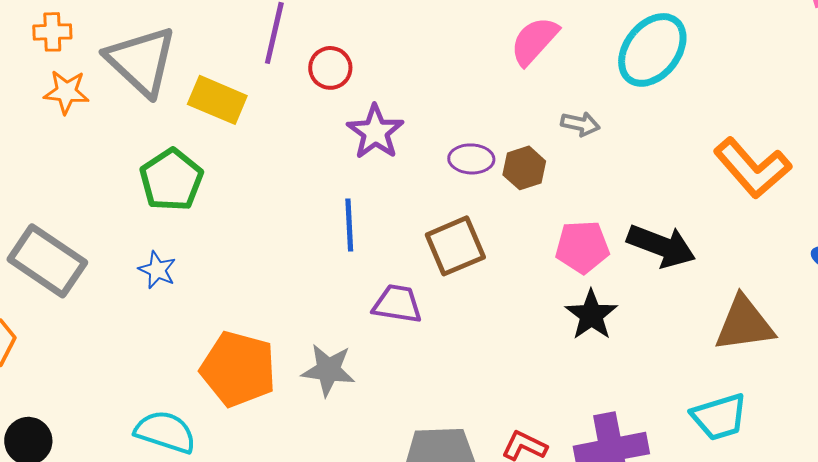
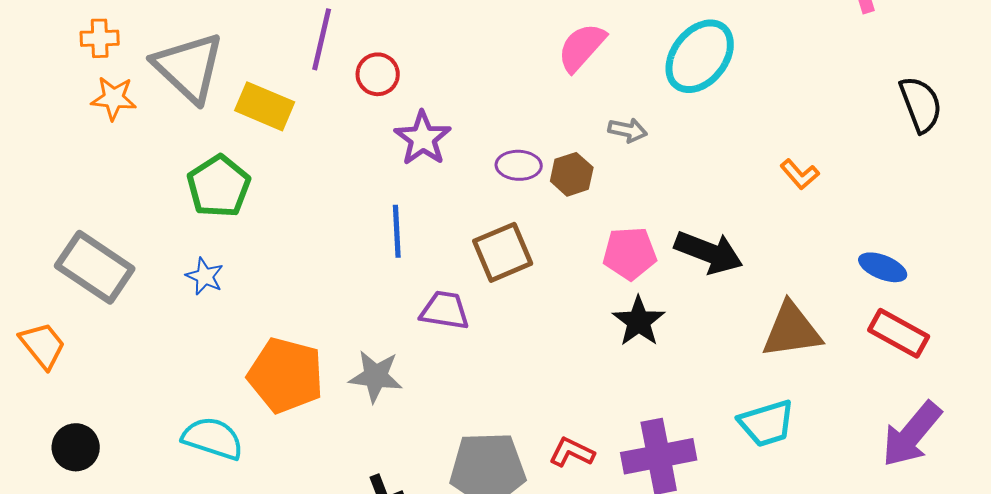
orange L-shape: (752, 168) -> (800, 174), size x0.5

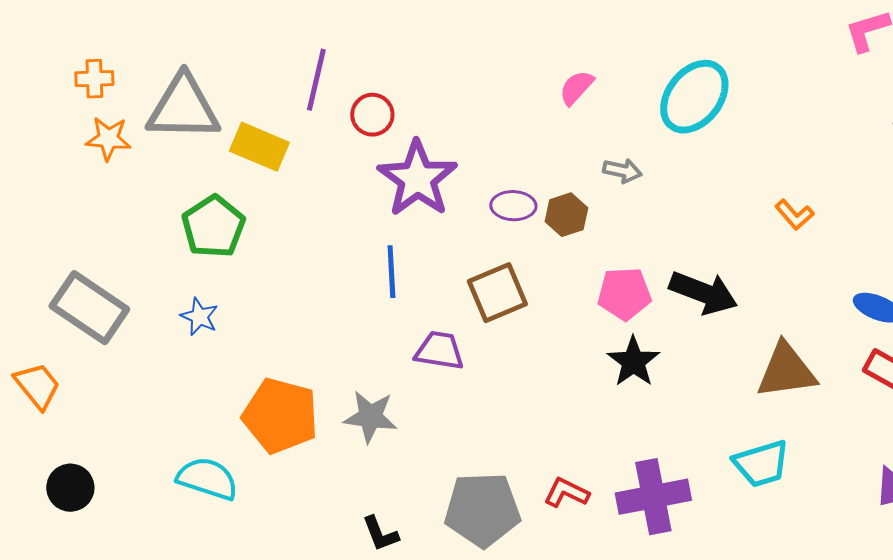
pink semicircle: (582, 47) -> (576, 88), size x0.7
gray triangle: (189, 67) -> (183, 108), turned -42
purple star: (423, 138) -> (417, 179), size x1.4

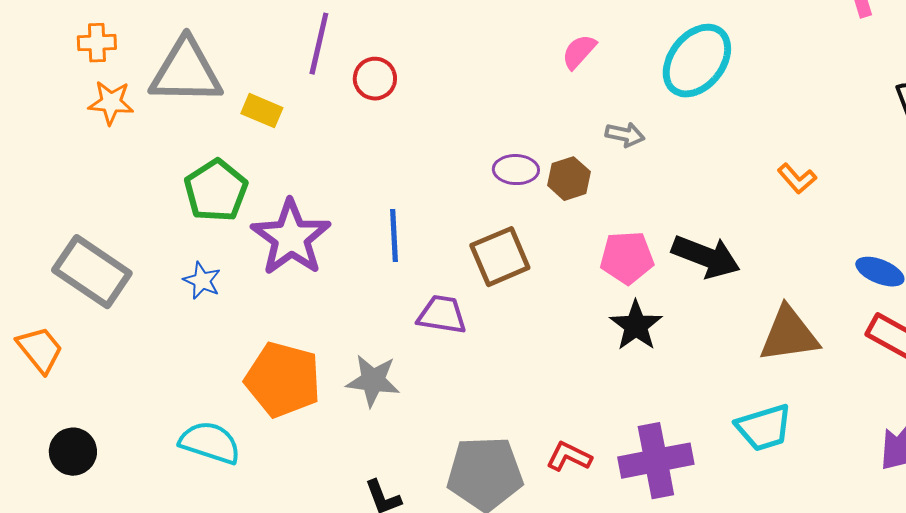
yellow rectangle: (259, 147) -> (262, 111), size x0.7
purple star: (417, 179) -> (291, 238), moved

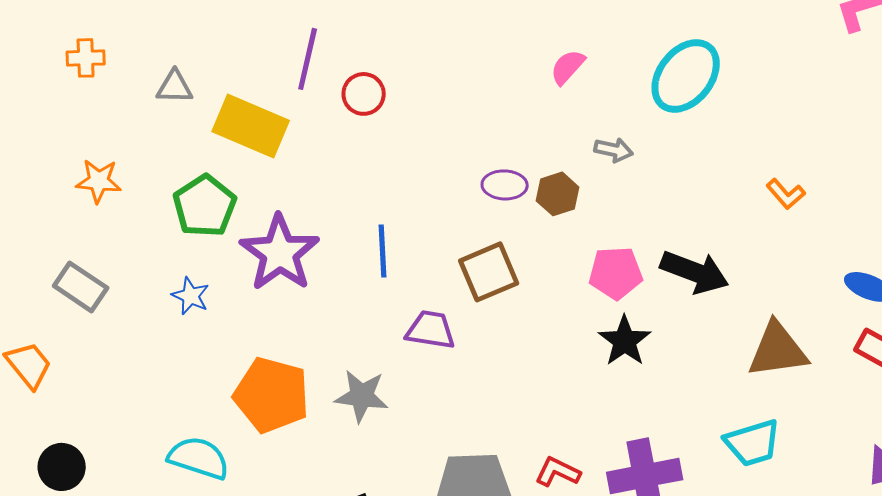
gray triangle: (186, 72) -> (175, 87), size x0.5
orange star: (111, 103) -> (99, 181), moved
yellow rectangle: (262, 111) -> (251, 126), size x1.8
gray rectangle: (92, 272) -> (81, 287), size x0.7

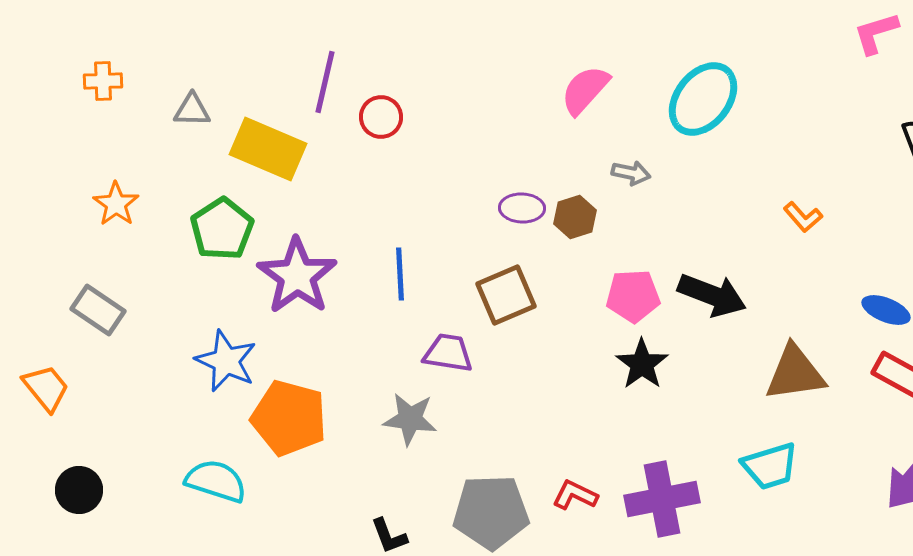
pink semicircle: (568, 67) -> (585, 90), size x1.4
orange star: (99, 181) -> (116, 204), turned 30
blue star: (191, 296) -> (226, 361), moved, size x1.6
gray star: (362, 396) -> (410, 419), moved

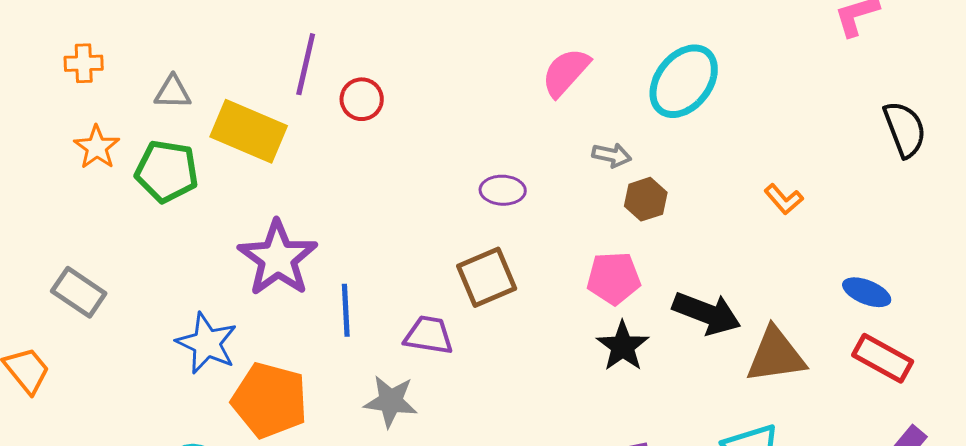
orange star: (116, 204) -> (97, 147), moved
brown hexagon: (575, 217) -> (646, 199), moved
green pentagon: (222, 229) -> (167, 171), moved, turned -30
blue line: (400, 274) -> (346, 310), moved
black arrow: (712, 295) -> (707, 313), moved

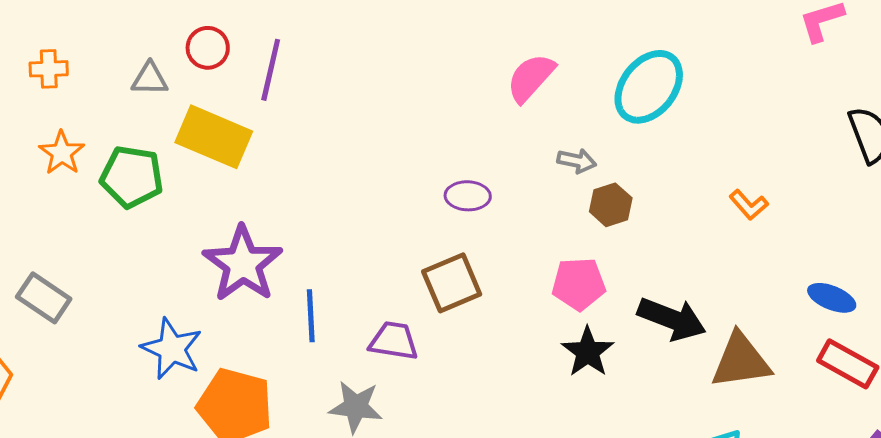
gray triangle: (173, 92) -> (150, 79), moved
red circle: (362, 99) -> (208, 48), moved

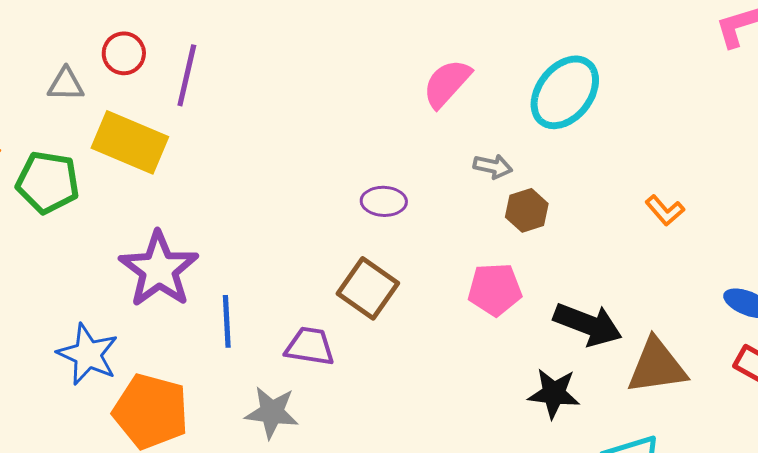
brown square: (452, 283) -> (368, 288), turned -32
black star: (588, 352) -> (554, 393), moved, turned -30

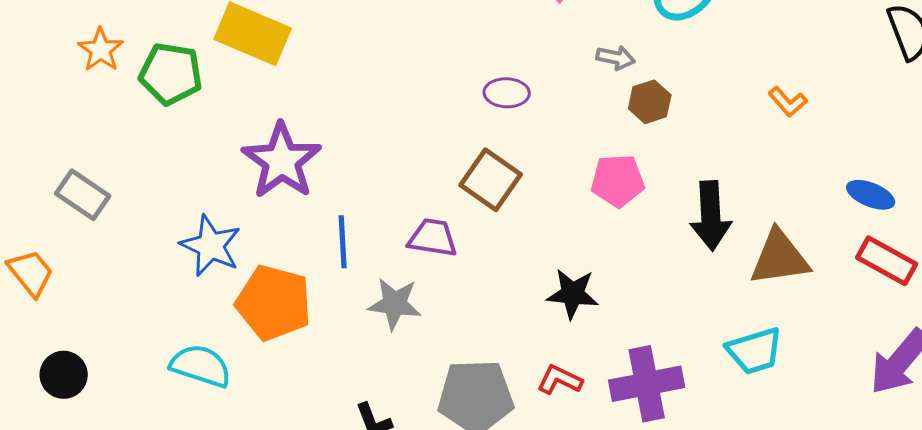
blue line: (227, 321) -> (343, 242), moved
black arrow: (588, 324) -> (711, 216), turned 66
black star: (554, 393) -> (573, 294), moved

